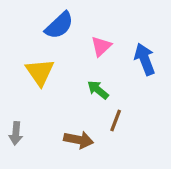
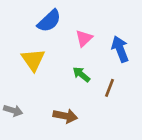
brown line: (116, 120) -> (109, 88), moved
gray arrow: (16, 133) -> (13, 111), turned -78

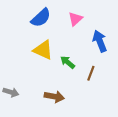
pink triangle: (84, 38) -> (75, 19), moved
yellow triangle: (33, 60) -> (43, 50), moved, turned -30

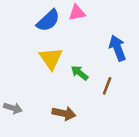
pink triangle: (75, 19) -> (77, 13), moved, turned 32
yellow triangle: (43, 50) -> (51, 58), turned 30

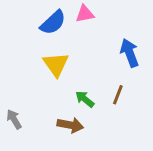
green arrow: (80, 73) -> (85, 99), moved
gray arrow: (13, 108) -> (14, 119), turned -138

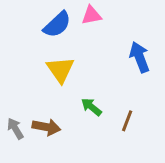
brown line: (118, 95) -> (127, 121), moved
brown arrow: (70, 125) -> (46, 127), moved

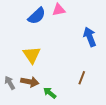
yellow triangle: (60, 70) -> (32, 55), moved
green arrow: (91, 107) -> (50, 93), moved

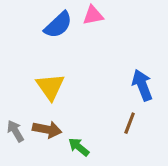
blue arrow: (90, 37) -> (142, 85), moved

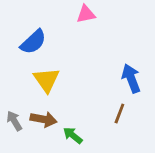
blue semicircle: (58, 25) -> (33, 42), moved

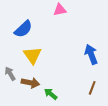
brown line: (119, 113) -> (92, 88), moved
gray arrow: (14, 121) -> (10, 74), moved

